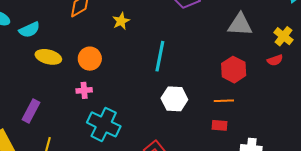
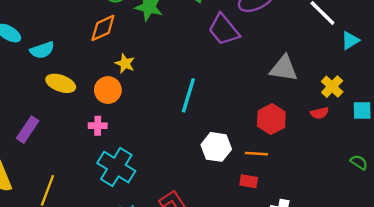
yellow star: (121, 21) -> (125, 63), moved, turned -30
white hexagon: (174, 99) -> (216, 147), moved
purple rectangle: (31, 111) -> (28, 130), moved

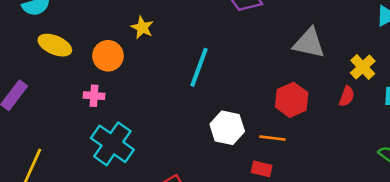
yellow star: (125, 63) -> (142, 28), moved
red semicircle: (320, 113) -> (347, 96), turned -60

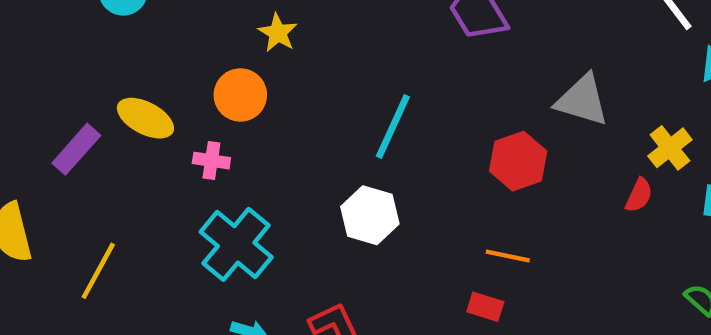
yellow star: (142, 28) -> (278, 33), moved
yellow ellipse: (55, 45) -> (145, 118), moved
red hexagon: (292, 100) -> (518, 161), moved
white hexagon: (227, 128) -> (370, 215), moved

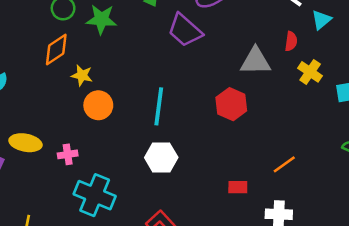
orange circle: (240, 95) -> (98, 105), moved
red semicircle: (639, 195) -> (291, 41), moved
orange line: (508, 256) -> (284, 164), moved, turned -30

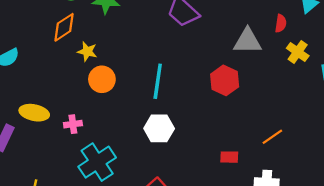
cyan cross: (95, 195) -> (97, 162), turned 33

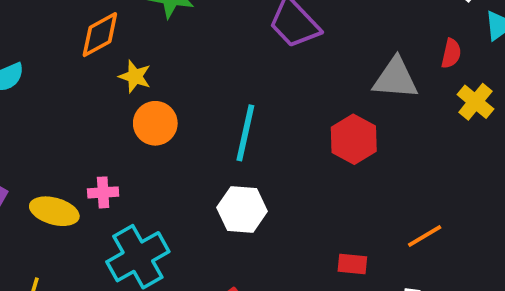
yellow ellipse: (34, 113) -> (54, 211), moved

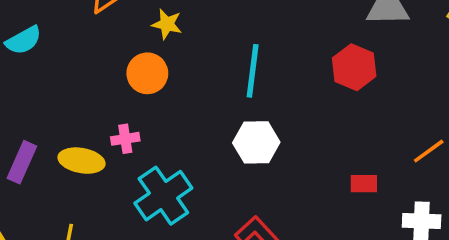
yellow star: (135, 76) -> (167, 24), moved
orange circle: (155, 123) -> (147, 73), moved

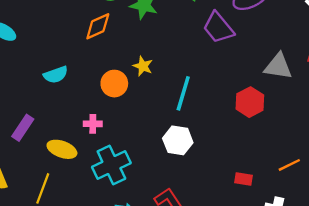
yellow star: (167, 24) -> (143, 66), moved
cyan semicircle: (24, 40) -> (56, 75), moved
yellow ellipse: (82, 161) -> (62, 149), moved

